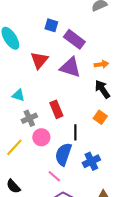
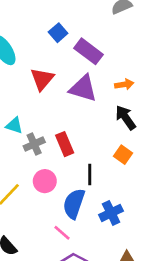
blue square: (51, 25) -> (58, 33), turned 32
gray cross: (29, 118) -> (34, 144), moved

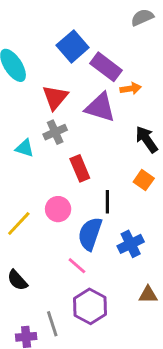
blue square: (58, 33) -> (73, 46), size x1.5
orange arrow: (124, 84) -> (131, 89), moved
gray cross: (34, 144) -> (55, 132), moved

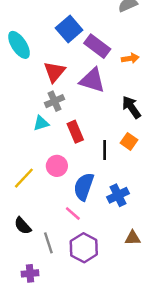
orange arrow: (131, 89) -> (130, 58), moved
cyan triangle: (25, 148) -> (41, 123), moved, turned -35
black line: (107, 202) -> (105, 150), moved
gray line: (52, 324) -> (48, 243), moved

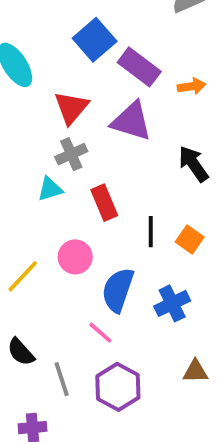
orange square: (129, 141) -> (190, 239), moved

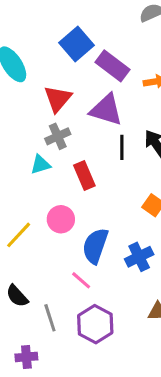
black line: (151, 232) -> (122, 147), moved

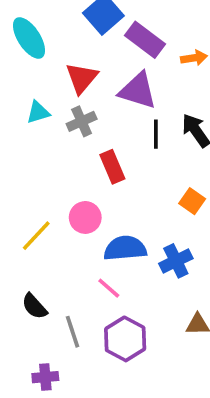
cyan triangle: (41, 164) -> (38, 112), moved
blue semicircle: (95, 246) -> (125, 248), turned 66

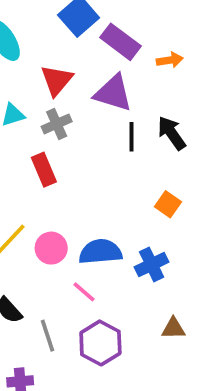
red rectangle: (112, 167) -> (44, 170), moved
pink circle: (85, 217) -> (51, 248), moved

